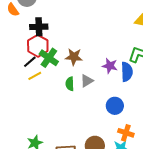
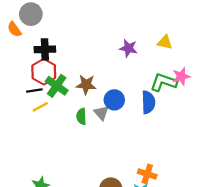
black line: (30, 62) -> (34, 91), turned 32
purple star: (110, 66) -> (128, 48), moved
gray triangle: (87, 81) -> (101, 113), turned -40
blue circle: (115, 106) -> (114, 100), moved

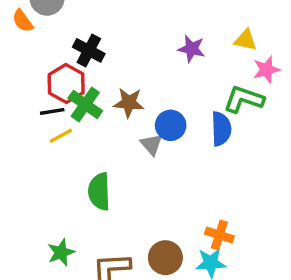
black cross: (45, 49) -> (89, 50), moved, turned 30
pink star: (181, 76) -> (266, 70), moved
green semicircle: (81, 116) -> (99, 191), moved, size x1.5

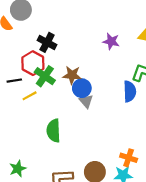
black line: (52, 111) -> (14, 81), moved
blue circle: (171, 125) -> (82, 88), moved
green star: (61, 252) -> (18, 169), moved

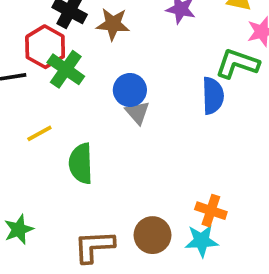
brown star: (72, 75) -> (113, 24), moved
yellow line: (30, 96) -> (39, 133), moved

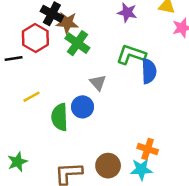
brown star: (113, 24) -> (67, 23), moved
green L-shape: (237, 64) -> (131, 55), moved
green cross: (66, 69) -> (77, 43), moved
blue circle: (130, 90) -> (83, 107), moved

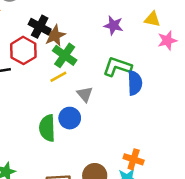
brown star: (67, 23) -> (55, 35), turned -30
yellow line: (31, 97) -> (58, 77), moved

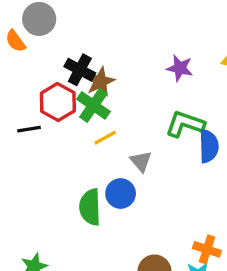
green cross: (65, 55) -> (93, 105), moved

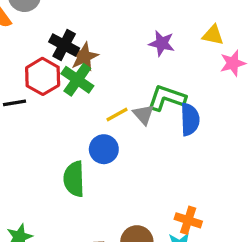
yellow line: (105, 138) -> (117, 114), moved
gray triangle: (141, 161) -> (143, 114), moved
blue circle: (121, 194) -> (104, 149), moved

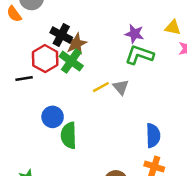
green L-shape: (167, 98) -> (139, 55), moved
blue semicircle: (190, 119) -> (153, 135), moved
blue circle: (104, 149) -> (53, 117), moved

